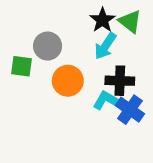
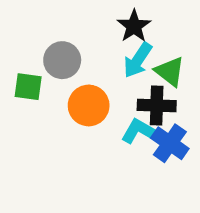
green triangle: (130, 21) -> (170, 71), moved

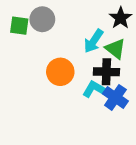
black star: (134, 26) -> (121, 18), moved
gray circle: (62, 60) -> (42, 19), moved
green square: (28, 87) -> (19, 26), moved

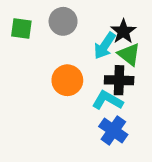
black star: (121, 18) -> (123, 31), moved
gray circle: (42, 19) -> (63, 21), moved
blue cross: (115, 97) -> (113, 130), moved

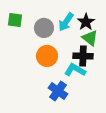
gray circle: (63, 21) -> (44, 28), moved
cyan arrow: (105, 46) -> (66, 22), moved
blue cross: (113, 130) -> (58, 91), moved

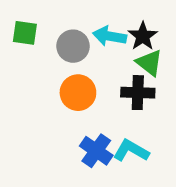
cyan arrow: (66, 22) -> (110, 36), turned 66
cyan L-shape: (75, 70) -> (131, 151), moved

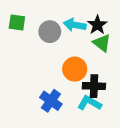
orange circle: (78, 93) -> (75, 69), moved
black cross: (138, 93) -> (94, 86), moved
blue cross: (96, 151) -> (51, 101), moved

